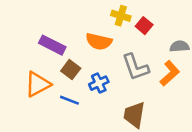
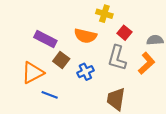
red square: (144, 26) -> (124, 33), moved
gray L-shape: (135, 67) -> (117, 58), turned 35
blue line: (69, 100) -> (50, 95), moved

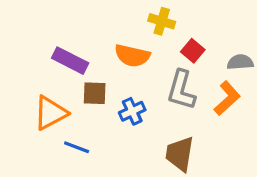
brown square: (61, 60) -> (95, 93), turned -35

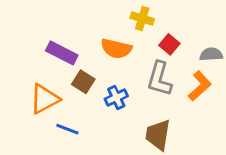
brown square: (95, 93) -> (83, 82), turned 30

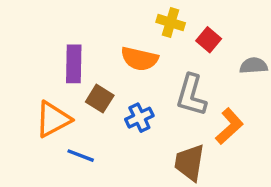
red square: (169, 44) -> (209, 40), moved
purple rectangle: (62, 53) -> (74, 64), turned 64
orange L-shape: (200, 86) -> (229, 126), moved

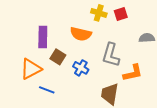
red square: (209, 40) -> (121, 14), moved, turned 32
blue cross: (139, 118) -> (81, 68), turned -35
orange L-shape: (229, 126) -> (133, 73), turned 30

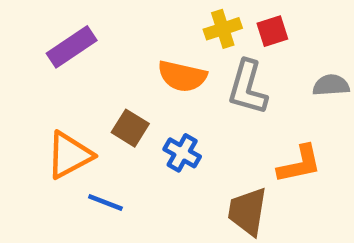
yellow cross: (99, 13) -> (223, 29), turned -35
purple rectangle: (43, 37) -> (72, 47), moved, turned 55
gray L-shape: (111, 55) -> (248, 87), moved

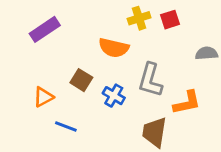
gray L-shape: (248, 87) -> (150, 80), moved
orange triangle: (69, 155) -> (43, 97), size x0.7

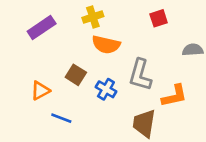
yellow cross: (139, 18) -> (93, 17), moved

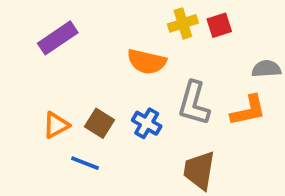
yellow cross: (93, 17) -> (183, 23), moved
brown square: (76, 75) -> (99, 123), moved
orange L-shape: (174, 96) -> (248, 111), moved

